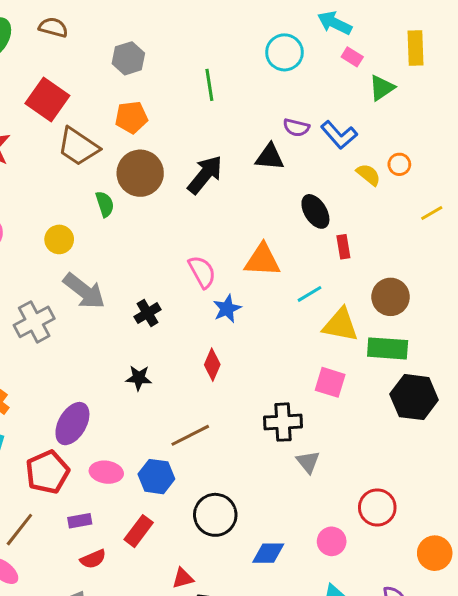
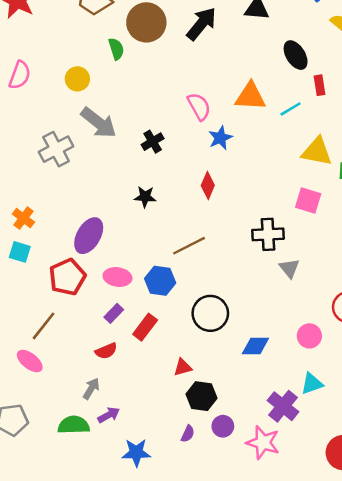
cyan line: (310, 294) -> (291, 109), moved
purple rectangle: (80, 521) -> (114, 313), moved, turned -36

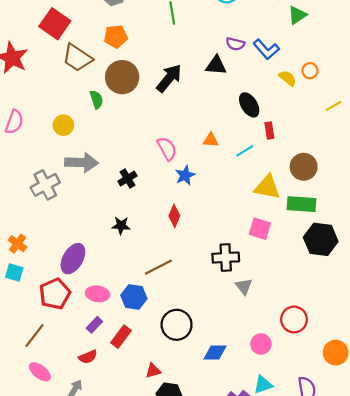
orange triangle: (250, 96) -> (211, 140), size x0.6
gray arrow: (99, 123) -> (82, 163), turned -36
pink ellipse: (30, 361) -> (40, 372), moved

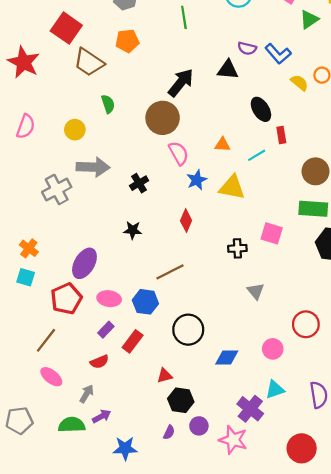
brown circle: (122, 77) -> (163, 118), moved
yellow triangle: (267, 187) -> (232, 187), moved
black cross: (226, 258) -> (237, 248), moved, size x0.7

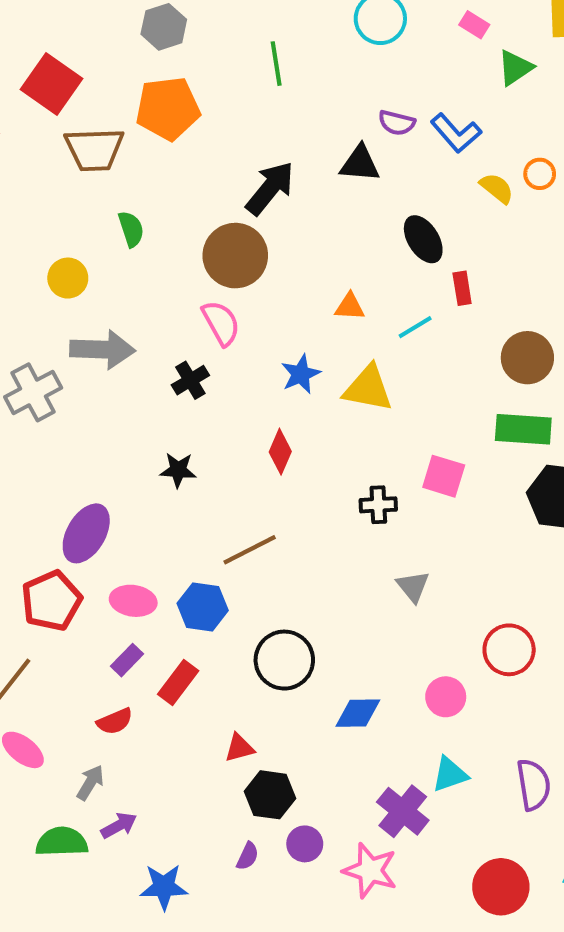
orange pentagon: (127, 41) -> (168, 109), size x1.4
brown trapezoid: (89, 62) -> (94, 149), turned -36
pink semicircle: (179, 153) -> (221, 323), moved

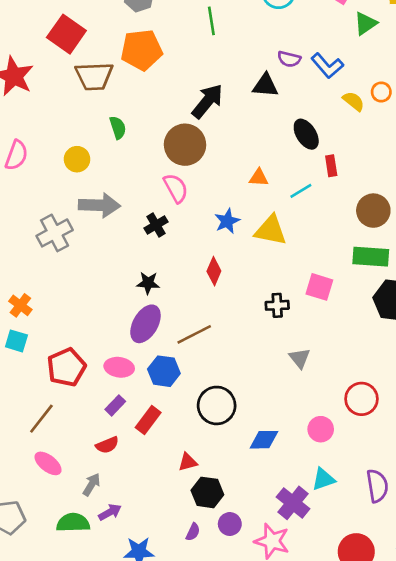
purple ellipse: (86, 533) -> (145, 324), moved

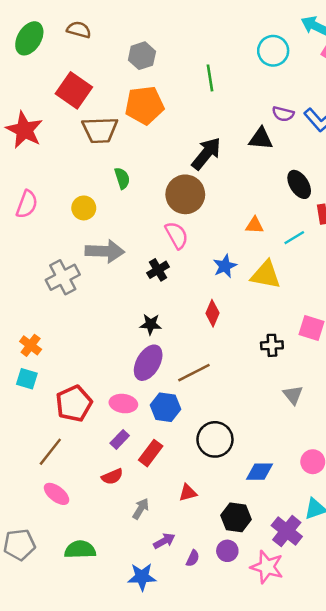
gray arrow: (91, 484) -> (141, 509), moved
black hexagon: (207, 492) -> (236, 517), moved
purple arrow: (110, 512) -> (164, 541), moved

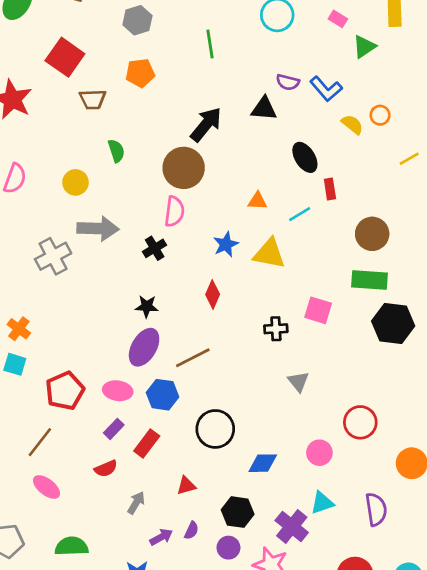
orange pentagon: (144, 105) -> (140, 73), size x0.7
brown trapezoid: (100, 130) -> (93, 99), size x0.7
pink semicircle: (177, 235) -> (174, 211), turned 36
purple semicircle: (193, 558) -> (192, 530), moved

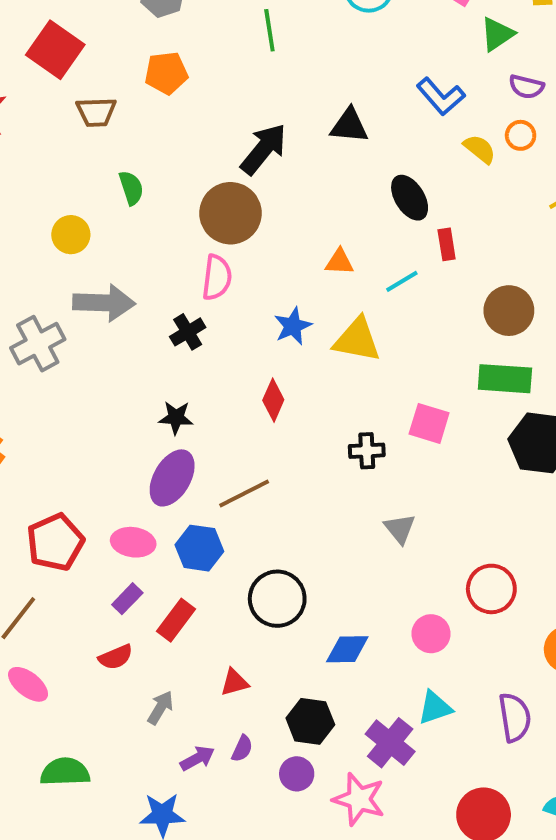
purple semicircle: (288, 82) -> (526, 87), moved

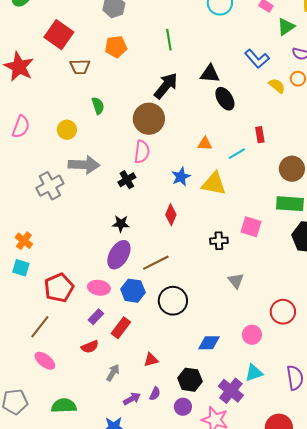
green line: (269, 30) -> (169, 40), moved
black ellipse: (410, 198) -> (225, 99), moved
black circle: (277, 599) -> (173, 301), moved

